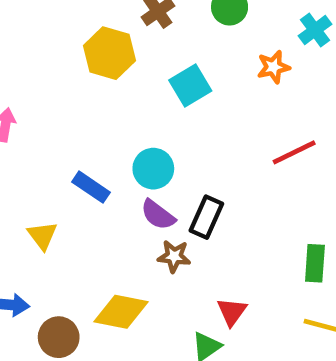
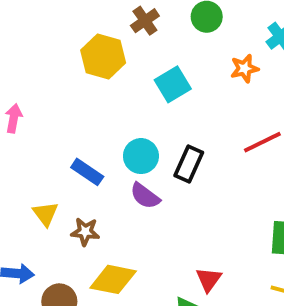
black rectangle: (206, 217) -> (189, 164), moved
brown star: (174, 256) -> (85, 232), moved

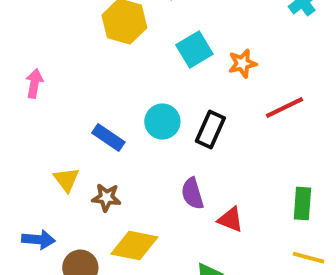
orange star: (244, 68) -> (242, 63), moved
purple semicircle: (145, 196) -> (192, 194), moved, turned 36
red triangle: (209, 279) -> (230, 220), moved, turned -44

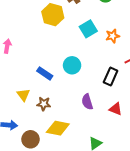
black rectangle: (210, 129) -> (111, 76), moved
red triangle: (230, 220) -> (116, 109), moved

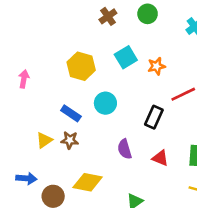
yellow hexagon: (53, 15) -> (81, 66), moved
yellow triangle: (23, 95) -> (44, 140), turned 32
brown star: (44, 104) -> (70, 140), moved

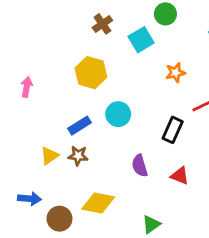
brown cross: (108, 16) -> (102, 24), moved
cyan square: (126, 57) -> (141, 40), moved
blue rectangle: (71, 113) -> (80, 126), turned -66

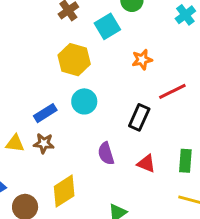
yellow hexagon: (91, 73) -> (74, 60), moved
yellow triangle: (49, 156) -> (15, 143), turned 42
yellow diamond: (98, 203) -> (64, 191), turned -44

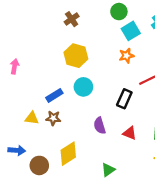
cyan square: (107, 26) -> (131, 31), moved

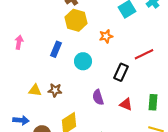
yellow hexagon: (76, 56) -> (76, 20), moved
orange star: (126, 56) -> (106, 36), moved
blue rectangle: (54, 95) -> (56, 49), moved, turned -35

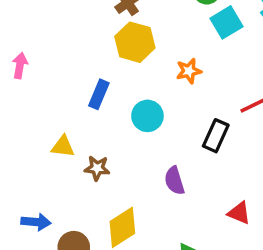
pink arrow: (19, 42) -> (20, 66), moved
yellow triangle: (35, 90) -> (63, 146), moved
red triangle: (126, 104) -> (239, 213), moved

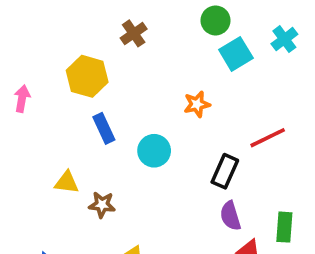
yellow hexagon: (135, 42) -> (87, 76), moved
blue rectangle: (99, 94) -> (104, 128), turned -48
purple semicircle: (174, 181) -> (230, 216), moved

